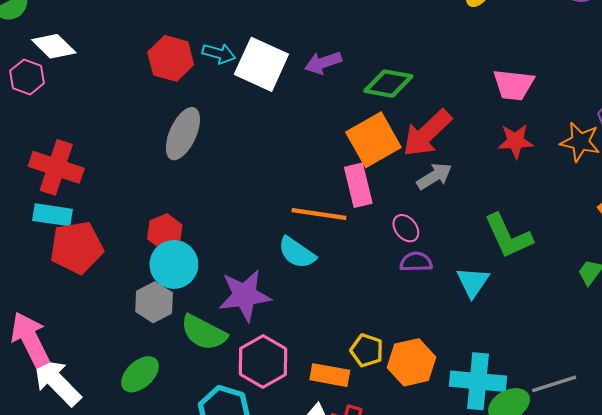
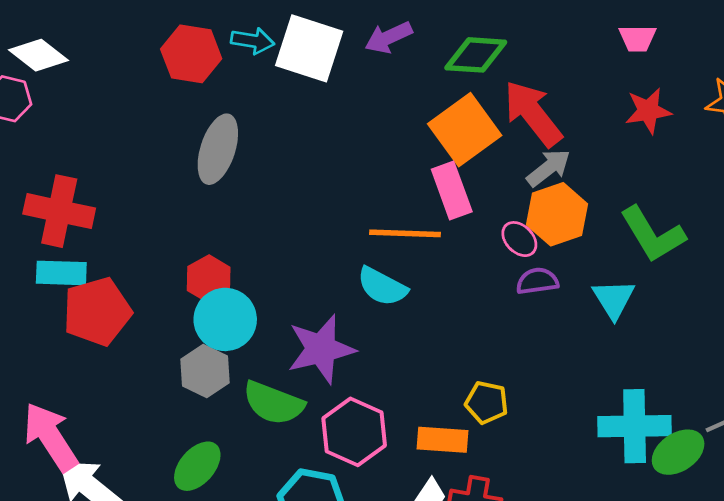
pink trapezoid: (513, 85) -> (637, 38), size x0.7
red arrow: (427, 133) -> (533, 113), turned 102
orange hexagon: (411, 362) -> (557, 214), moved

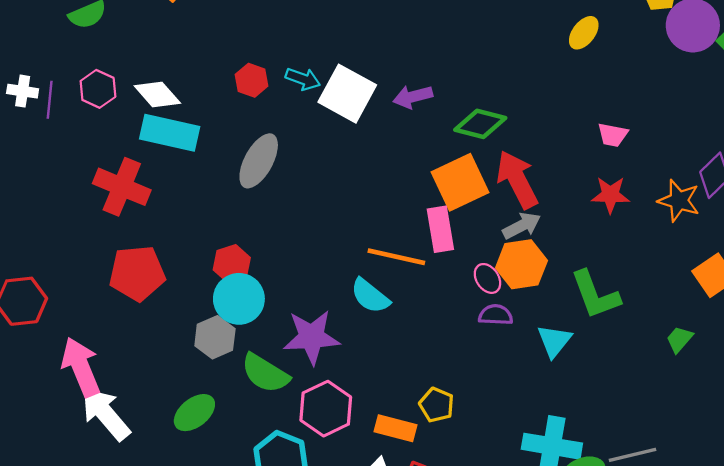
red hexagon: (191, 54) -> (252, 80), size x0.7
white diamond: (39, 55) -> (157, 94), moved
cyan rectangle: (61, 273) -> (170, 133), moved, size x1.4

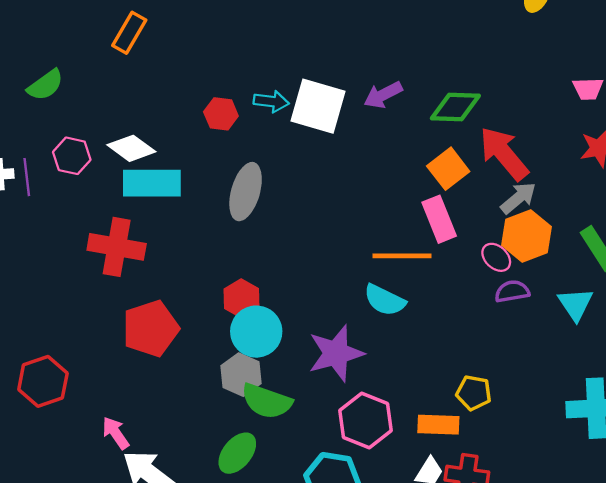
orange square: (460, 182) -> (448, 169), size x0.7
pink arrow: (81, 367) -> (116, 433), size x0.6
green semicircle: (265, 373) -> (267, 401), moved

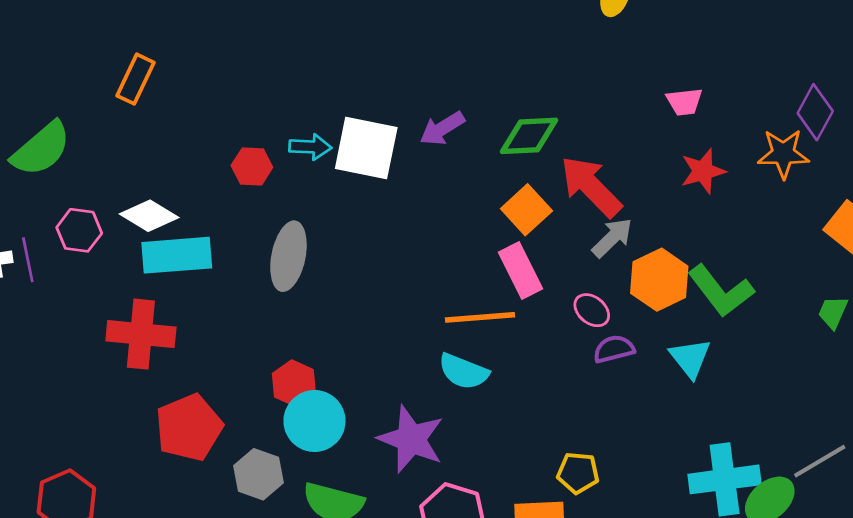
green semicircle: (45, 85) -> (41, 149), size x1.4
orange hexagon: (527, 236) -> (659, 280), moved
purple star: (336, 353) -> (411, 439), turned -30
gray hexagon: (241, 375) -> (258, 474), moved

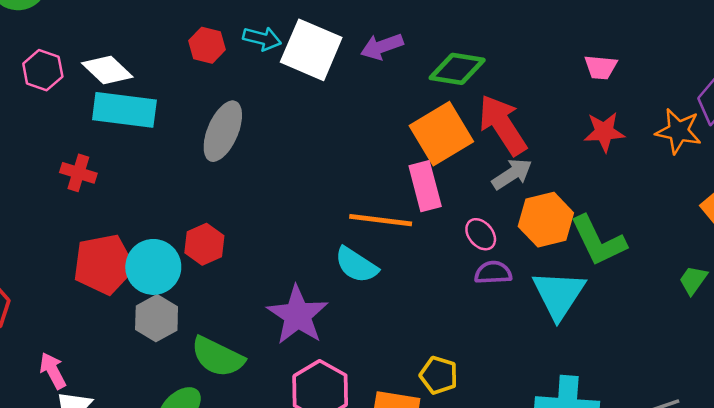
orange square: (526, 210) -> (441, 134), size x1.4
red cross: (141, 334) -> (78, 173), size x0.6
cyan triangle: (690, 358) -> (559, 294), size x1.4
cyan circle: (314, 421) -> (153, 267), moved

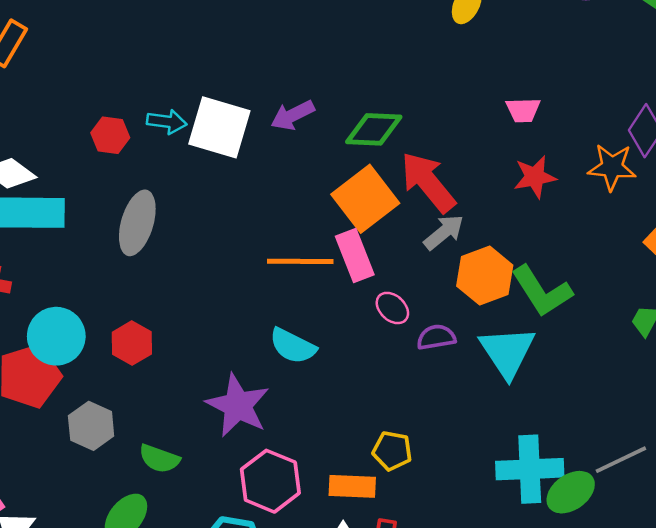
orange line: (381, 220) -> (300, 261), moved
pink ellipse: (481, 234) -> (392, 308), moved
cyan circle: (153, 267) -> (56, 336), moved
green semicircle: (218, 357) -> (159, 459), size x0.7

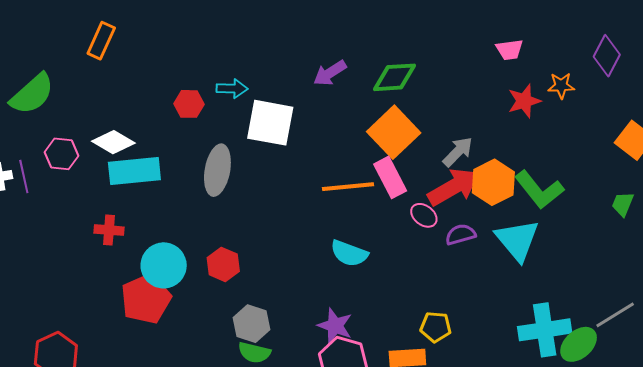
white square: (219, 127) -> (270, 123), moved
orange star: (612, 167) -> (561, 86), moved, size x0.7
red arrow: (428, 182) -> (454, 187), moved, turned 106
purple star: (238, 405) -> (335, 326), moved, size x0.7
gray hexagon: (91, 426) -> (252, 324), moved

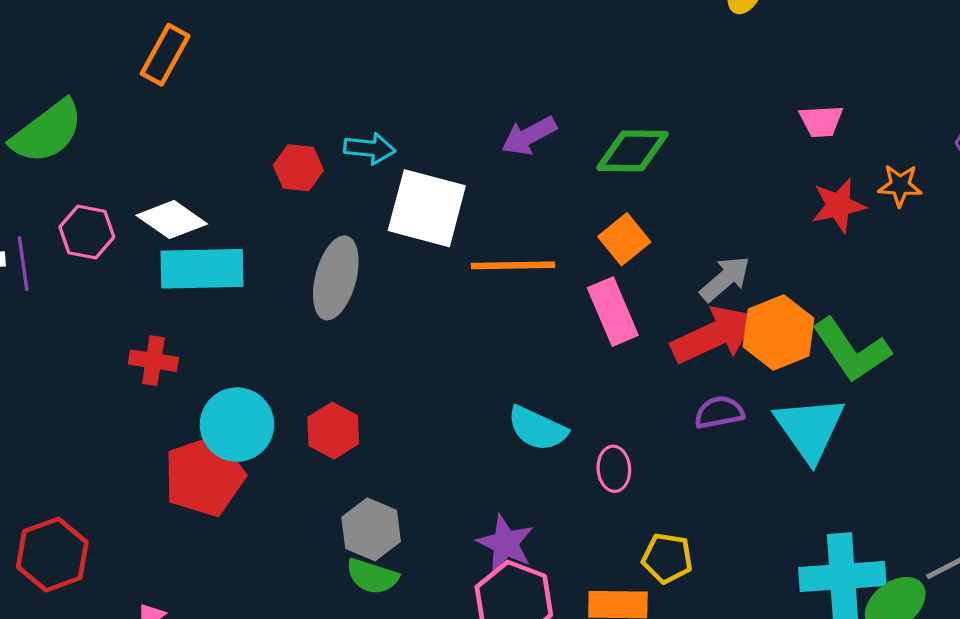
orange square: (394, 132) -> (624, 239), size x0.6
orange line: (348, 187) -> (513, 265), moved
pink ellipse: (424, 215) -> (614, 469), moved, turned 44

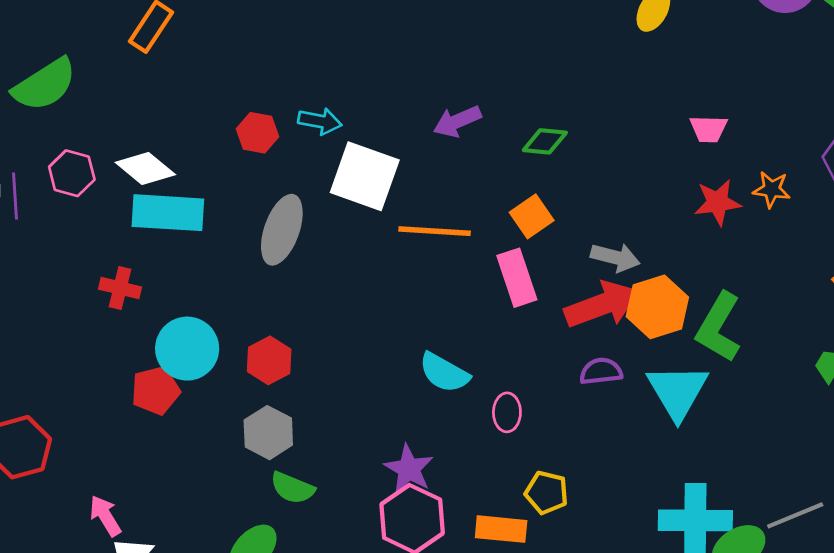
green diamond: (633, 151) -> (545, 141), size x0.7
gray arrow: (725, 279) -> (615, 257), turned 51
green L-shape: (851, 350) -> (719, 327), turned 60
red pentagon: (204, 476) -> (156, 390), size x0.7
gray hexagon: (371, 529) -> (268, 433), moved

